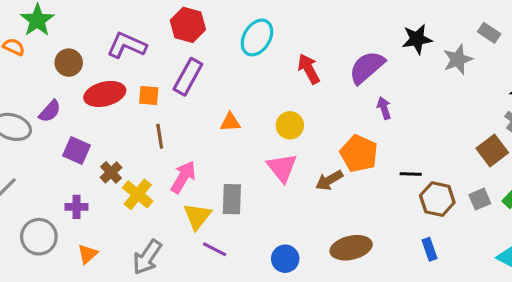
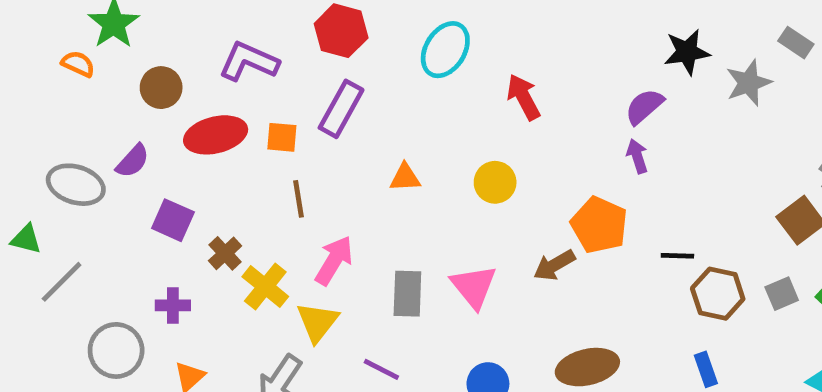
purple semicircle: (367, 67) -> (644, 106), moved, size x0.7
pink triangle: (282, 168) -> (474, 287), moved
yellow triangle: (197, 216) -> (317, 322), moved

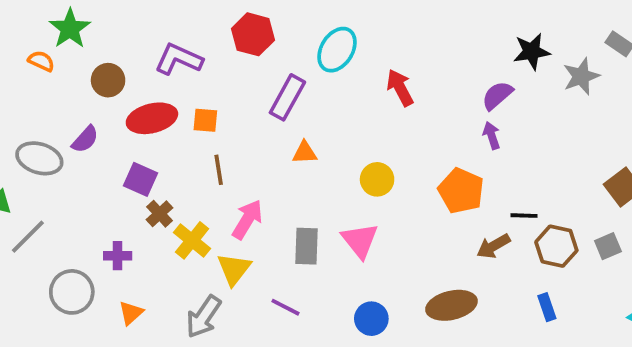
purple rectangle: (341, 109) -> (287, 97), moved
yellow circle: (495, 182) -> (377, 179), moved
purple square: (173, 220) -> (140, 179), moved
brown arrow: (554, 265) -> (493, 246), moved

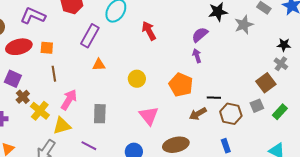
pink triangle: (360, 240) -> (149, 116), moved
gray square: (608, 246) -> (257, 106), moved
yellow triangle: (234, 269) -> (62, 126), turned 36

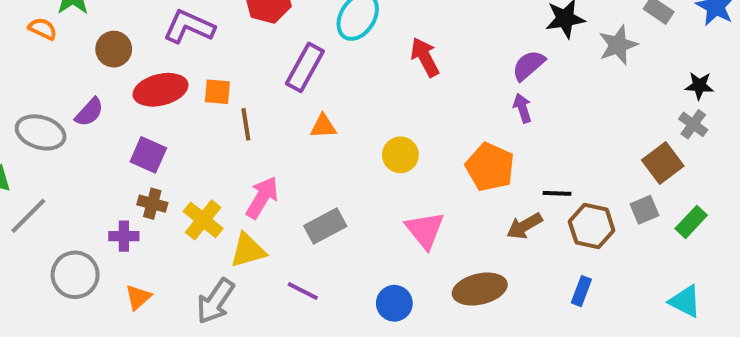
brown line: (54, 74) -> (246, 124), moved
brown cross: (23, 97) -> (152, 204), moved, turned -32
gray rectangle: (100, 114) -> (325, 226), turned 60
blue rectangle: (226, 146) -> (581, 291), turned 40

